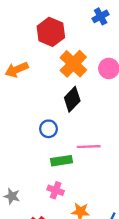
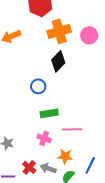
orange cross: (73, 64) -> (59, 31), turned 30
pink line: (89, 147) -> (72, 129), moved

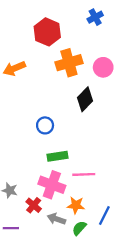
black diamond: (58, 61) -> (85, 99), moved
pink cross: (44, 138) -> (52, 185), size x1.6
red cross: (29, 167) -> (34, 205), moved

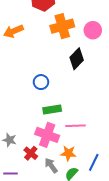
gray arrow: (56, 219) -> (51, 165), turned 35

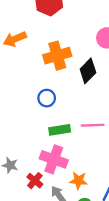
orange cross: (62, 26) -> (57, 56), moved
pink line: (76, 126) -> (93, 125), moved

